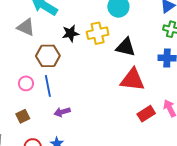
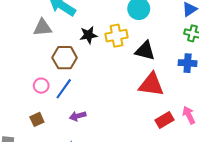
gray triangle: (26, 27) -> (42, 28), turned -30
blue line: (48, 86) -> (64, 89), turned 45

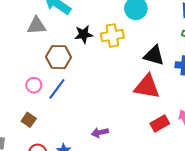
black triangle: (145, 51) -> (154, 55), moved
purple arrow: (78, 116) -> (100, 132), moved
brown square: (37, 119) -> (29, 120), turned -32

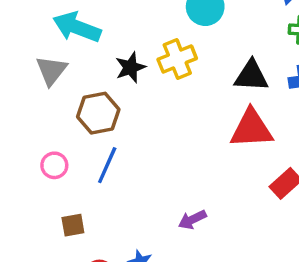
gray triangle: (37, 26) -> (51, 70), turned -36
pink circle: (34, 85) -> (54, 165), moved
brown square: (29, 120) -> (73, 225), turned -32

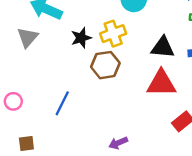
brown hexagon: (98, 113) -> (105, 65), moved
pink circle: (54, 165) -> (13, 101), moved
brown square: (73, 225) -> (26, 143), moved

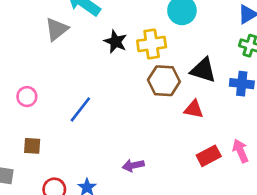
black star: (81, 38) -> (116, 42), turned 30
brown hexagon: (105, 65) -> (164, 81), moved
red triangle: (161, 83) -> (194, 109), size x0.6

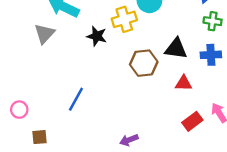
yellow cross: (152, 44) -> (124, 19), moved
pink circle: (27, 97) -> (19, 110), moved
red triangle: (194, 109) -> (184, 83), moved

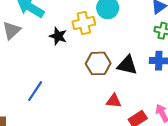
black triangle: (176, 49) -> (127, 65), moved
red triangle: (184, 83) -> (114, 101), moved

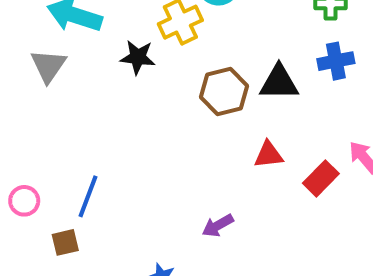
blue line: (35, 91) -> (88, 196), moved

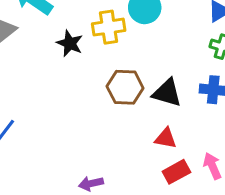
red triangle: (269, 155) -> (166, 138), moved

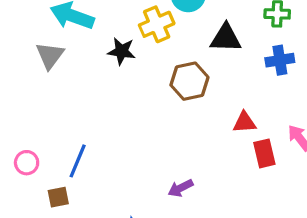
black triangle: (167, 93) -> (226, 38), moved
red rectangle: (176, 172) -> (264, 153), turned -60

